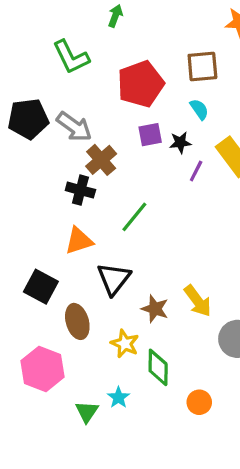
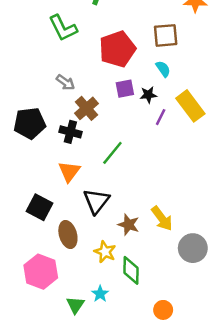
black pentagon: (28, 119) -> (30, 123), moved
gray arrow: (74, 127) -> (65, 82), size x0.7
orange triangle: (79, 241) -> (69, 171), turned -35
orange circle: (199, 402) -> (163, 310), moved

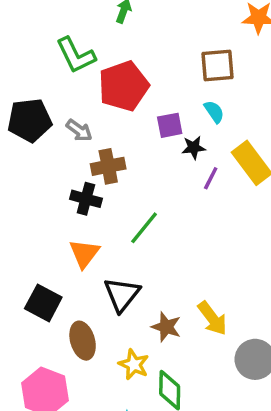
red pentagon: (117, 49) -> (124, 86), moved
purple square: (125, 89) -> (170, 125), moved
brown cross: (86, 108) -> (108, 166), turned 30
black pentagon: (30, 123) -> (30, 120), moved

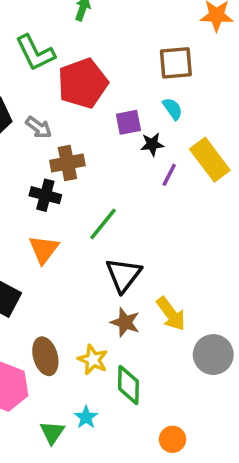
black triangle: (122, 294) -> (123, 275), moved
brown ellipse: (83, 341) -> (45, 356), moved

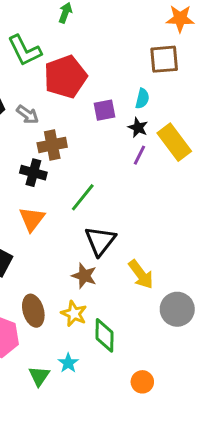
brown square: (176, 63) -> (164, 59), moved
cyan semicircle: (173, 109) -> (142, 98), turned 48
black star: (152, 144) -> (138, 128), moved, turned 30
brown star: (125, 322) -> (84, 276), moved

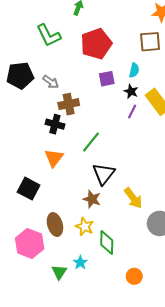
red pentagon: (65, 77) -> (96, 44), moved

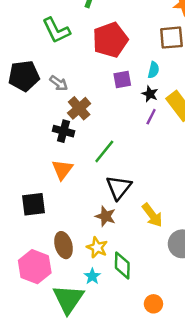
brown cross: (69, 104) -> (79, 108), turned -30
black square: (29, 189) -> (34, 204), turned -35
cyan star: (80, 263) -> (92, 276), moved
green triangle: (59, 272) -> (68, 299), size x1.8

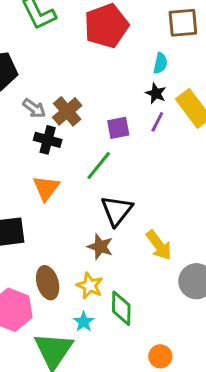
purple square: (122, 80) -> (118, 128), moved
gray arrow: (59, 83) -> (34, 108), moved

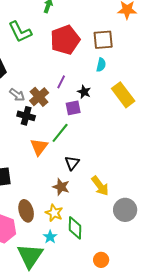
brown square: (183, 23) -> (103, 40), moved
black star: (156, 93) -> (84, 92), moved
purple line: (157, 122) -> (61, 82), moved
orange triangle: (46, 188) -> (39, 147), moved
black triangle: (117, 211) -> (72, 163), size x0.7

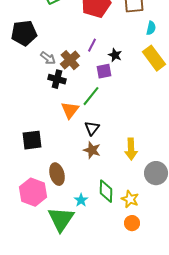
cyan semicircle: (101, 65) -> (151, 28), moved
black triangle: (72, 163) -> (92, 128), moved
yellow arrow: (100, 186) -> (131, 149), turned 35
yellow star: (54, 213) -> (130, 199), moved

